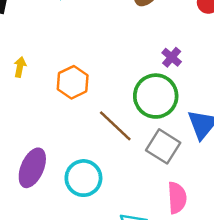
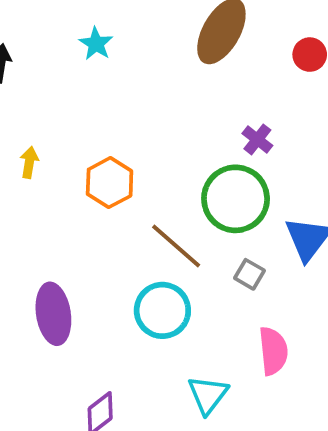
gray square: (163, 146) -> (250, 274), size x0.6
purple ellipse: (32, 168) -> (53, 314), turned -30
cyan circle: (83, 178) -> (162, 310), moved

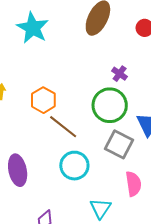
cyan star: (96, 44) -> (33, 28), size x1.8
brown line: (176, 246) -> (63, 127), moved
gray square: (250, 274) -> (119, 144), size x1.8

